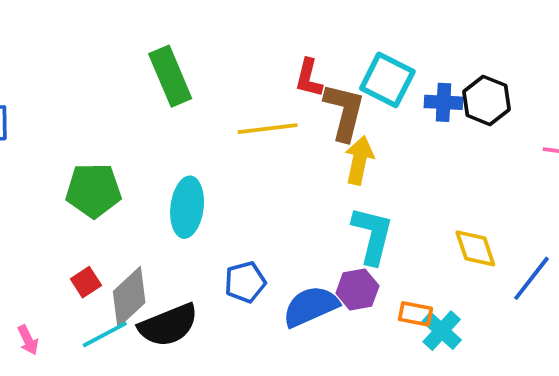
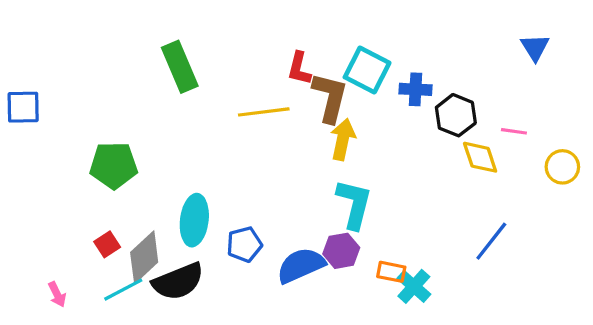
black hexagon: (487, 100) -> (456, 115), moved
cyan ellipse: (187, 207) -> (194, 220), moved
yellow diamond: (475, 248) -> (480, 157), moved

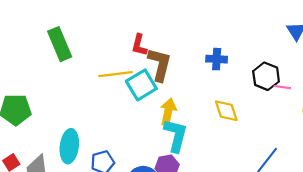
cyan square: (367, 70) -> (141, 85), moved, turned 32
black hexagon: (456, 115) -> (266, 76), moved
yellow arrow: (343, 139) -> (168, 112), moved
yellow diamond: (480, 157) -> (226, 111), moved

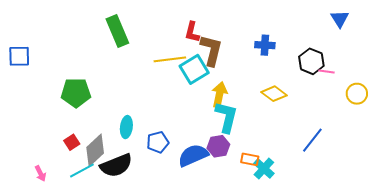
yellow diamond: (226, 111) -> (274, 94), turned -35
cyan ellipse: (69, 146) -> (126, 127), size x0.7

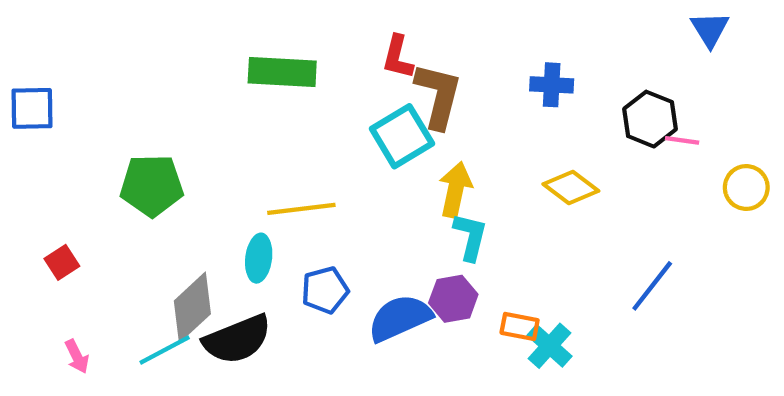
green rectangle: (117, 31) -> (282, 72), moved, turned -64
yellow line: (170, 59) -> (301, 209), moved
cyan L-shape: (226, 117) -> (470, 237), size x0.7
red square: (72, 142) -> (62, 262), moved

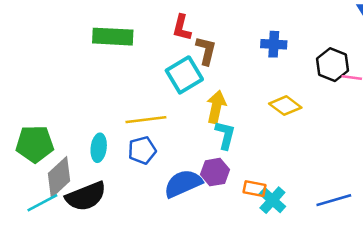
brown L-shape: (438, 96) -> (206, 51), size x0.7
green pentagon: (152, 185) -> (35, 144), moved
yellow line: (301, 209) -> (146, 120), moved
blue line: (652, 286) -> (334, 200), moved, turned 36
blue pentagon: (325, 290) -> (142, 150), moved

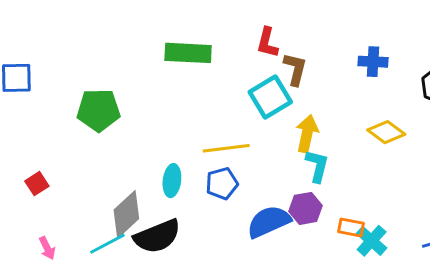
green pentagon: (35, 144) -> (99, 110), moved

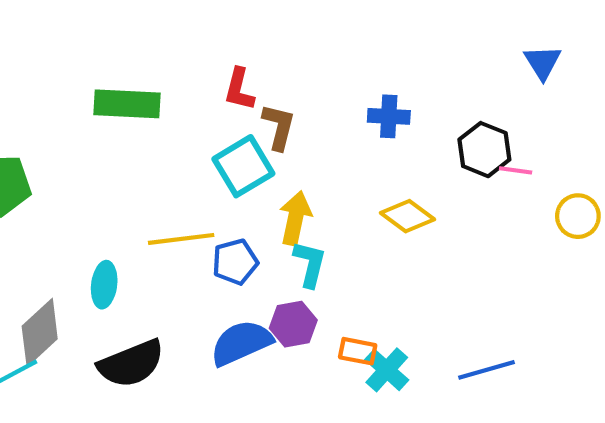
blue pentagon: (222, 184) -> (235, 262), moved
black semicircle: (157, 236) -> (131, 364), moved

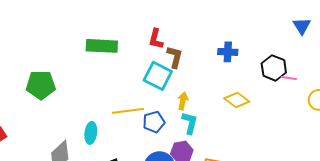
cyan square: (243, 166) -> (158, 76), turned -32
yellow arrow: (295, 218) -> (183, 101), size x0.7

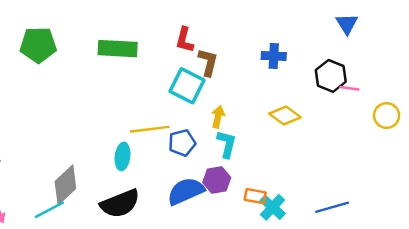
blue triangle: (302, 26) -> (347, 24), moved
green pentagon: (41, 85) -> (38, 45), moved
cyan ellipse: (91, 133) -> (123, 156), moved

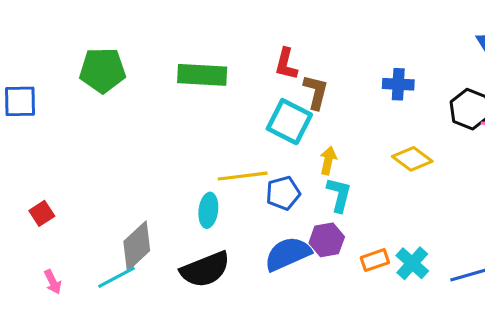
orange rectangle: (255, 196) -> (375, 260), turned -30
cyan cross: (273, 207) -> (412, 263), moved

